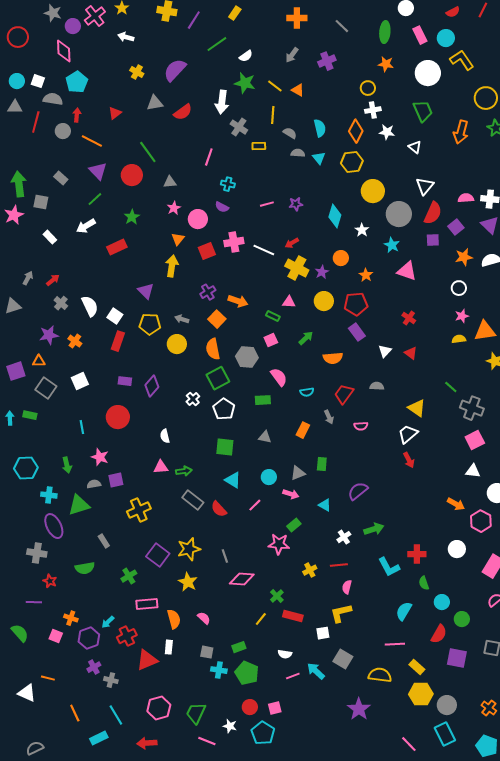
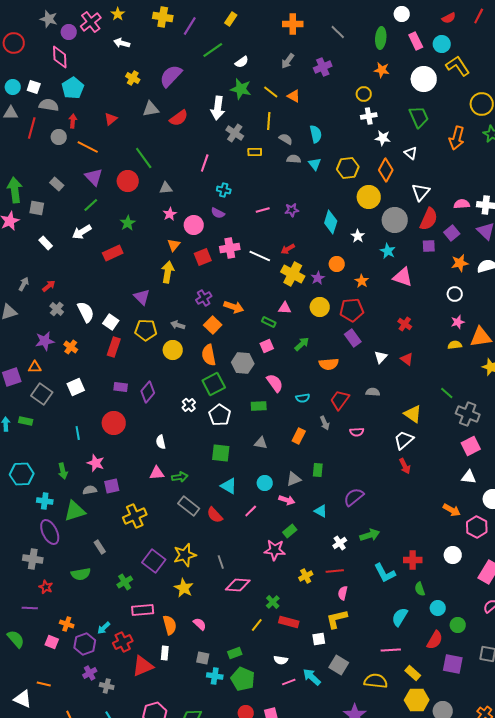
orange diamond: (356, 131) -> (386, 170), moved

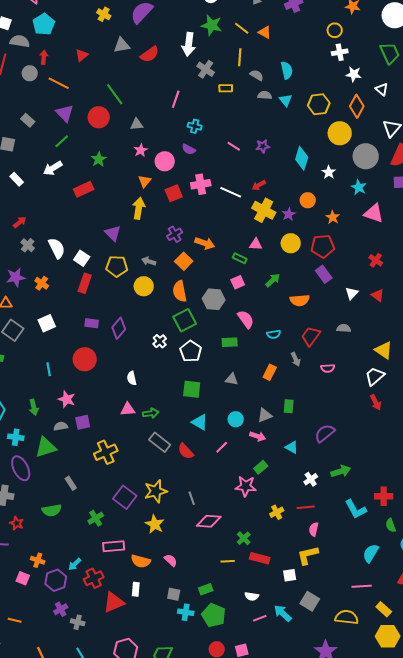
pink line: (263, 210) -> (234, 146), turned 48
orange semicircle: (170, 625) -> (141, 561), turned 120
yellow line: (257, 625) -> (228, 561), turned 48

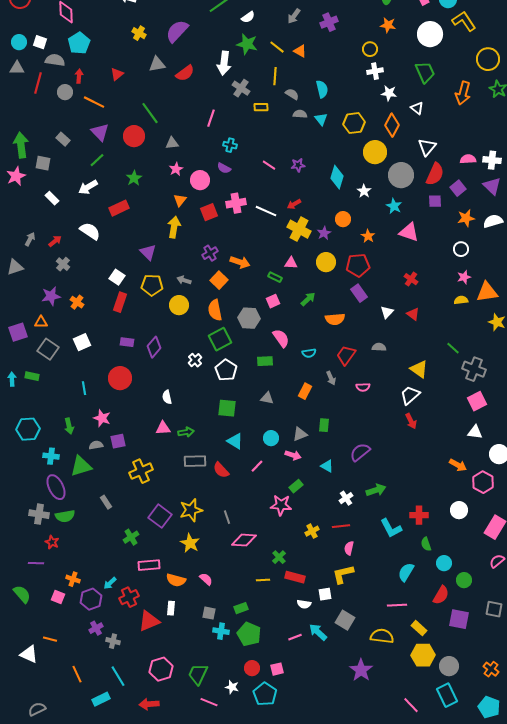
white semicircle: (57, 248) -> (90, 231), moved, turned -30
gray rectangle: (160, 442) -> (195, 461), turned -40
green semicircle: (52, 510) -> (65, 516), moved
white semicircle: (252, 596) -> (304, 604), moved

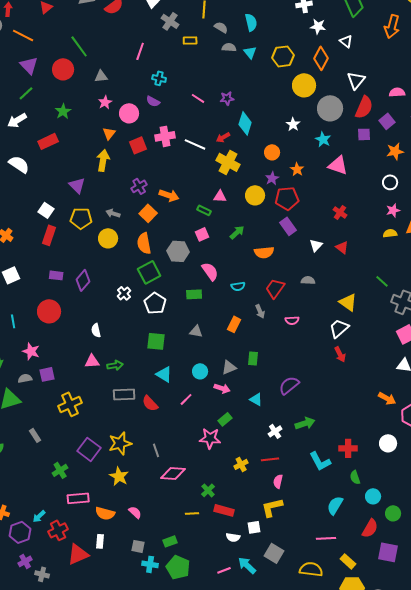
cyan diamond: (337, 177) -> (245, 123), moved
purple star: (324, 233) -> (272, 178), moved

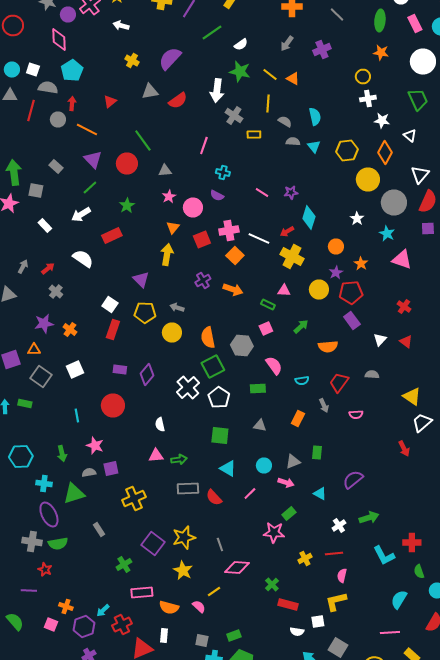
orange square: (148, 213) -> (235, 256), moved
white cross: (124, 293) -> (188, 388), size x1.6
white trapezoid: (339, 328) -> (422, 422), moved
yellow line: (192, 513) -> (214, 592), moved, turned -32

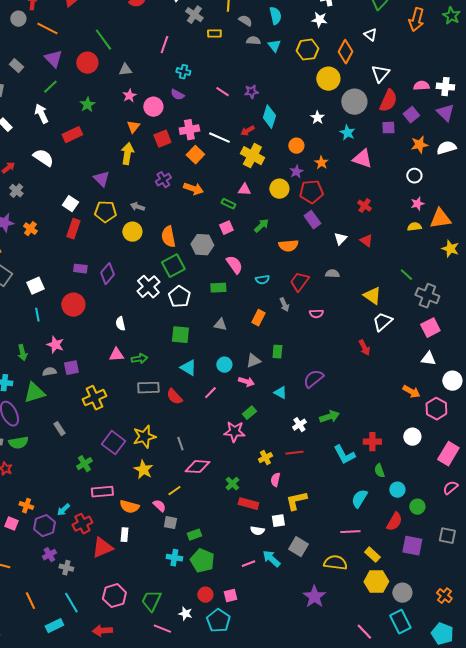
white star: (382, 120) -> (319, 20), moved
white arrow: (81, 214) -> (41, 114), turned 96
white square: (75, 370) -> (35, 286), moved
pink semicircle: (342, 576) -> (275, 480), moved
gray square: (202, 640) -> (170, 523), moved

